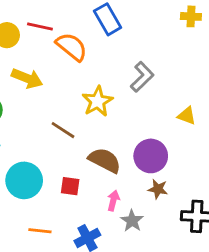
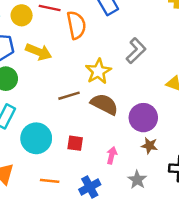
orange semicircle: (72, 47) -> (76, 25), turned 40
brown line: (63, 130) -> (69, 96), turned -50
brown semicircle: (105, 160) -> (104, 104), moved
gray star: (132, 221) -> (137, 180), moved

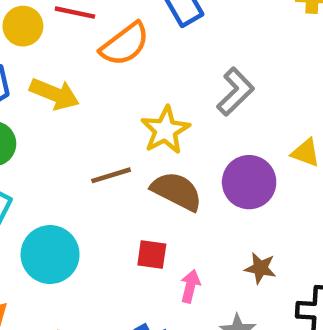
orange semicircle: (76, 25) -> (125, 44), turned 64
purple circle: (143, 118) -> (249, 182), moved
red square: (75, 143) -> (152, 255), moved

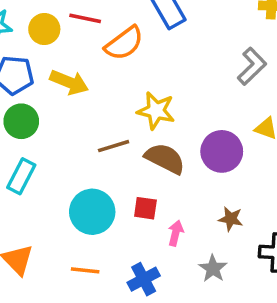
gray L-shape: (235, 92) -> (252, 66), moved
yellow star: (165, 130) -> (156, 111), turned -30
cyan circle: (50, 255) -> (92, 212), moved

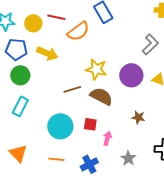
purple circle: (222, 151) -> (131, 75), moved
brown star: (231, 219) -> (138, 117), moved

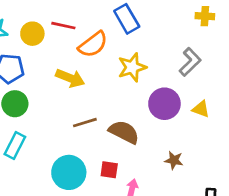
yellow arrow: (47, 53) -> (70, 78), moved
yellow star: (96, 69) -> (132, 67), moved, turned -30

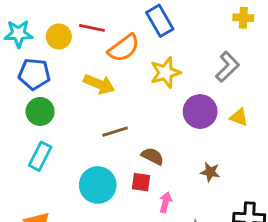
brown semicircle: (124, 132) -> (153, 156), moved, size x0.7

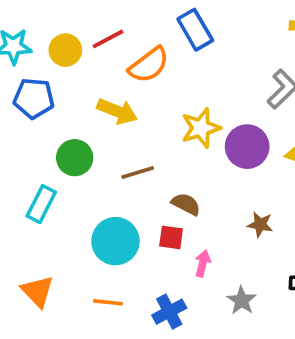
red line: (92, 28) -> (108, 39), turned -40
yellow star: (165, 73) -> (201, 128), moved
green circle: (40, 111) -> (75, 158), moved

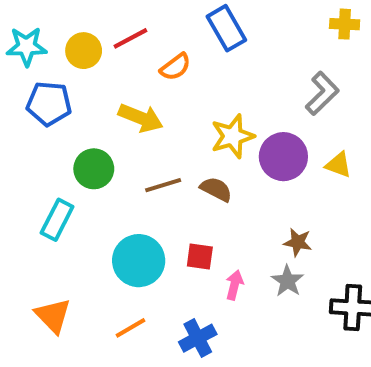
orange semicircle: (149, 65) -> (175, 67), size x0.7
brown semicircle: (186, 204) -> (216, 189), moved
gray star: (242, 300) -> (287, 281), moved
orange line: (108, 302) -> (130, 328), turned -36

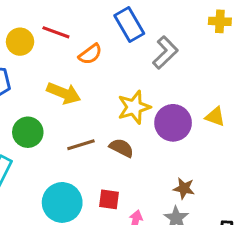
red line: (130, 38) -> (56, 32), turned 48
gray L-shape: (322, 93) -> (165, 53), moved
yellow triangle: (338, 165) -> (215, 117), moved

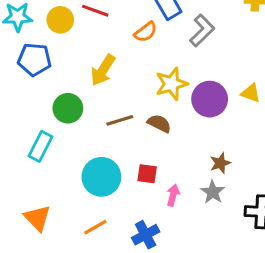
orange semicircle: (90, 54) -> (146, 32), moved
yellow arrow: (64, 93) -> (103, 70), turned 100
brown star: (184, 188) -> (220, 163), turned -30

